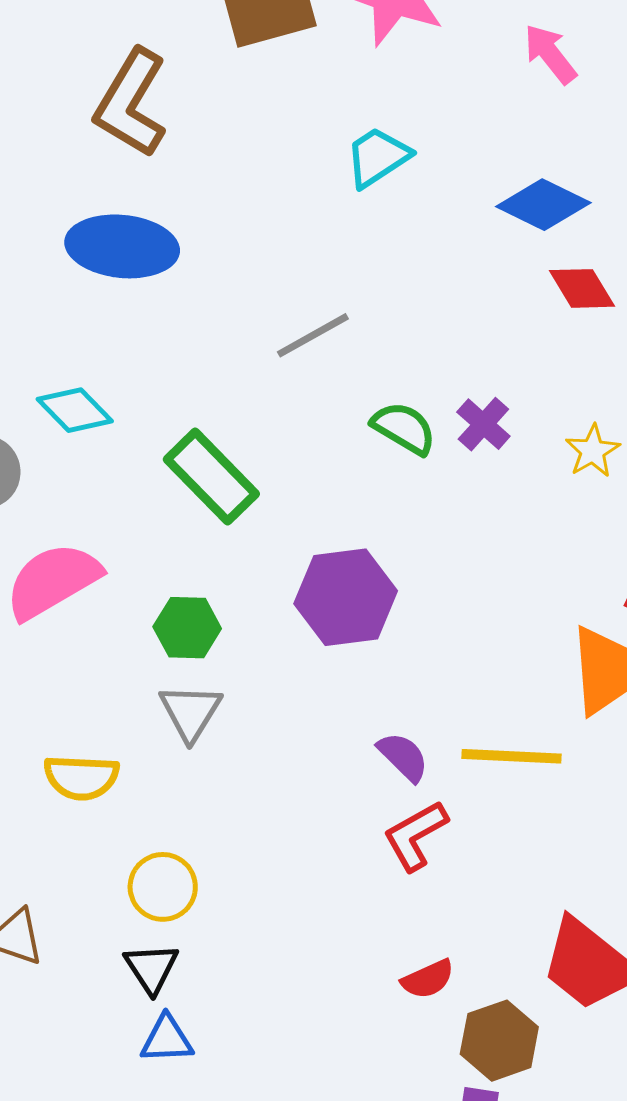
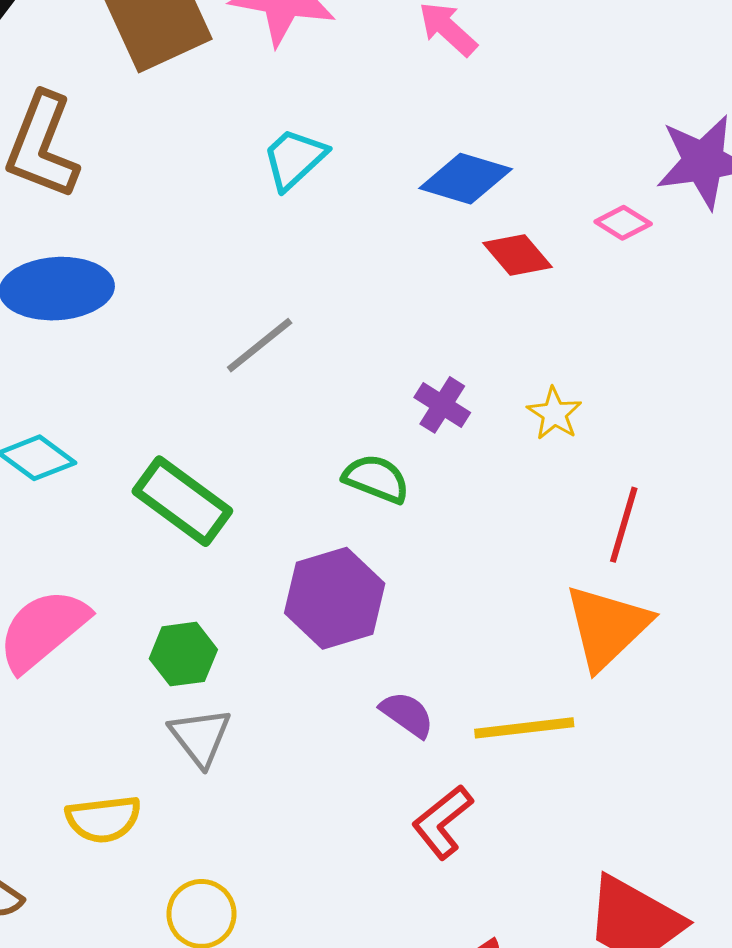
green semicircle: (404, 428) -> (376, 479), moved
purple semicircle: (403, 757) -> (407, 714), moved

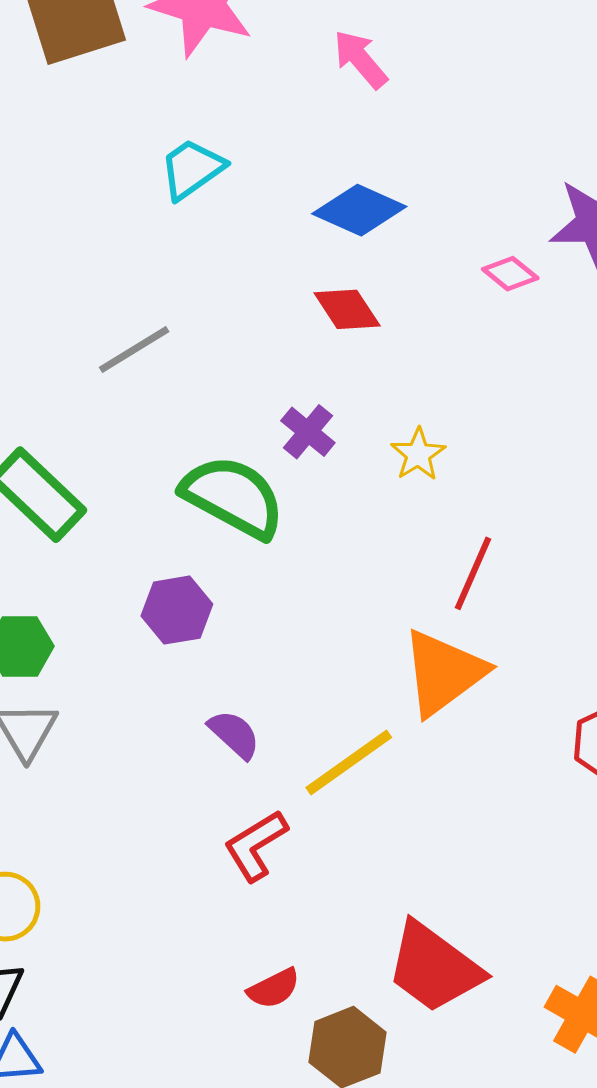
red diamond: (517, 255) -> (347, 309), moved
green semicircle: (376, 479) -> (233, 497), size x1.6
purple hexagon: (335, 598) -> (177, 610), size x0.7
yellow line: (524, 728) -> (349, 762), turned -36

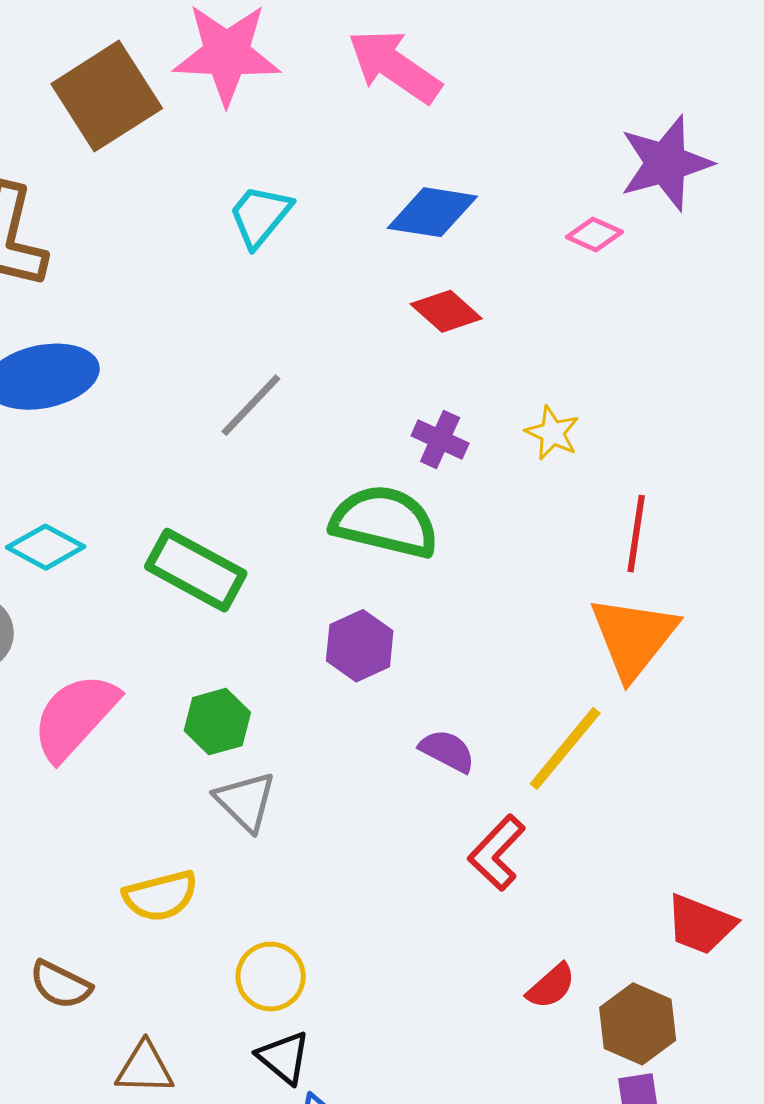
pink arrow: (360, 59) -> (394, 66), size x1.5
red trapezoid: (434, 967) -> (701, 924), size x0.7

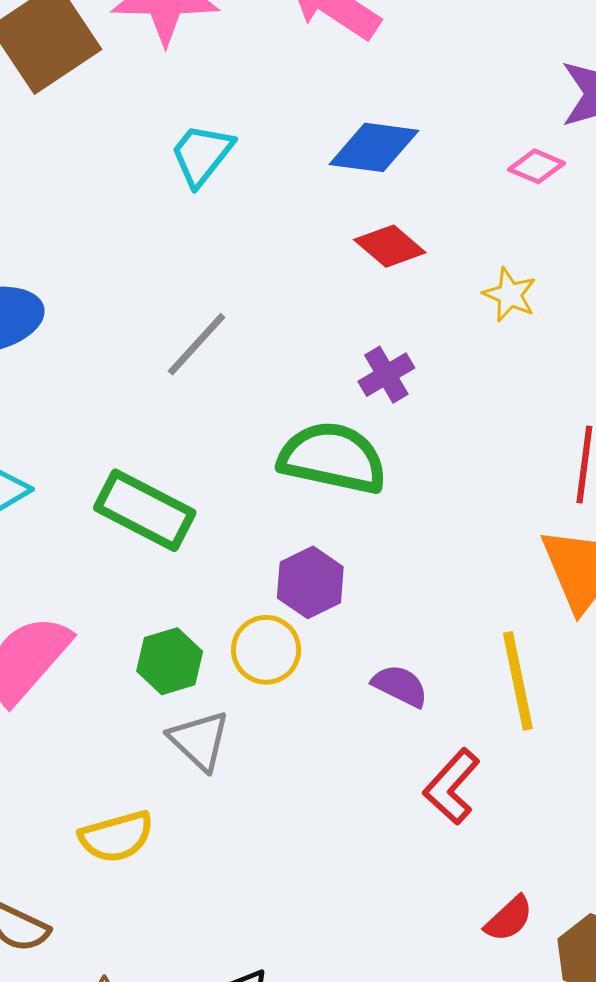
yellow star: (552, 433) -> (510, 295), moved
purple cross: (440, 440) -> (386, 375), turned 36
yellow line: (565, 748) -> (518, 681), turned -50
yellow circle: (271, 977) -> (266, 650), moved

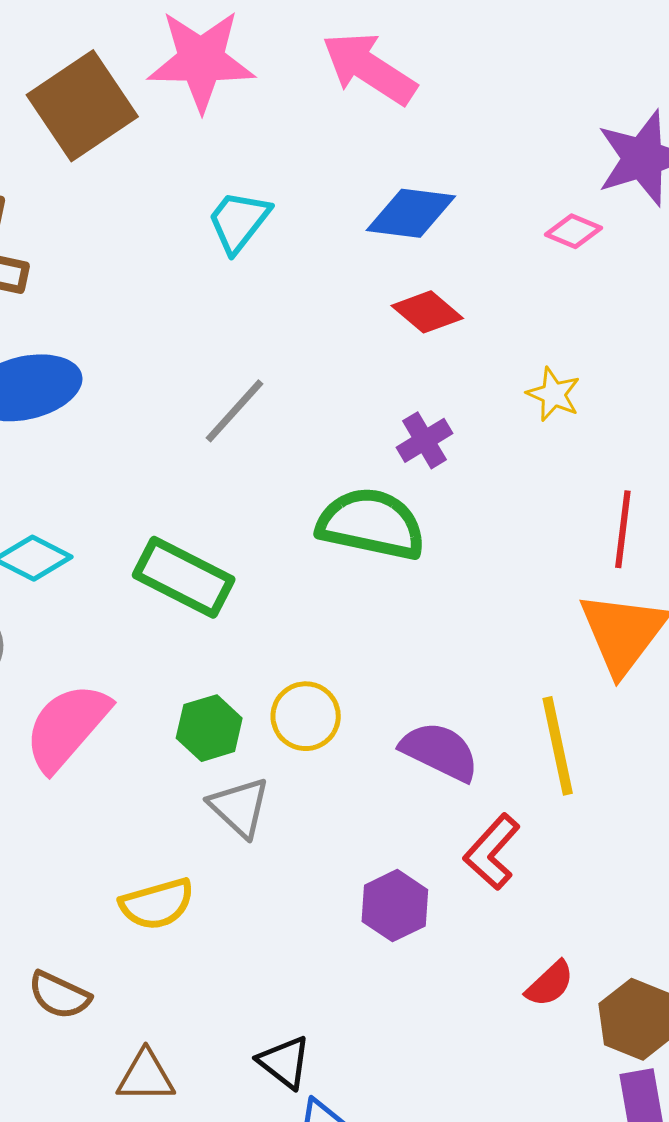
yellow star: (510, 295) -> (553, 394), moved
purple hexagon: (310, 582) -> (395, 906), moved
purple semicircle: (400, 686) -> (440, 751), size x1.4

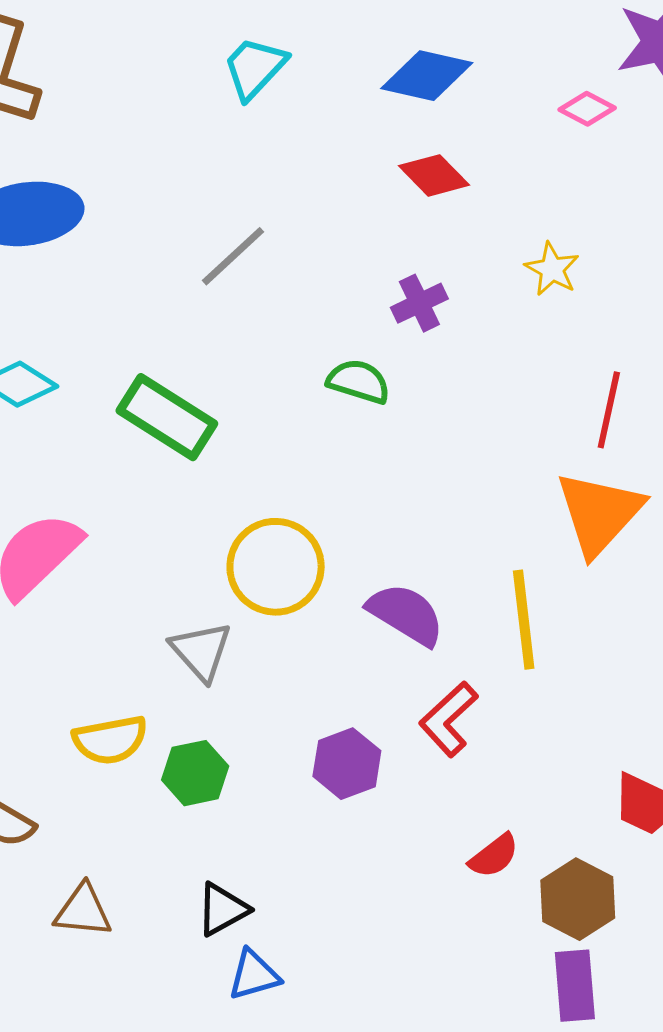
green semicircle: (371, 524) -> (359, 381), size x0.6
yellow circle: (306, 716) -> (276, 567), size x1.4
green hexagon: (209, 728) -> (195, 773), moved
black triangle: (284, 1062) -> (222, 909), turned 48

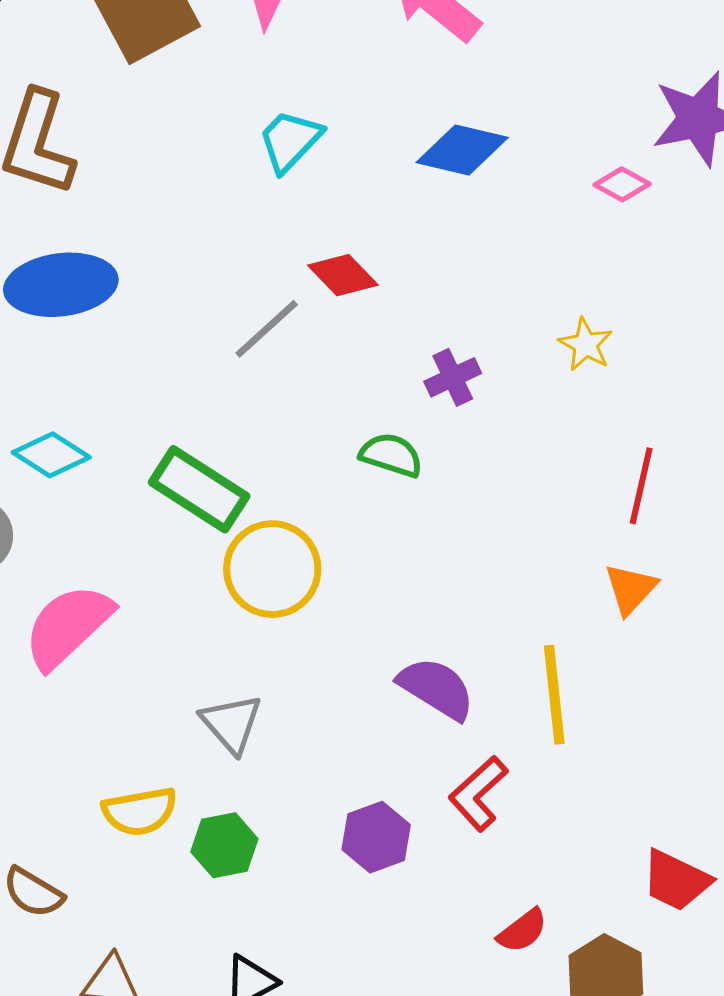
red diamond: (434, 175) -> (343, 275), moved
orange triangle: (599, 513) -> (631, 589), size x0.6
yellow circle: (276, 567) -> (272, 569), moved

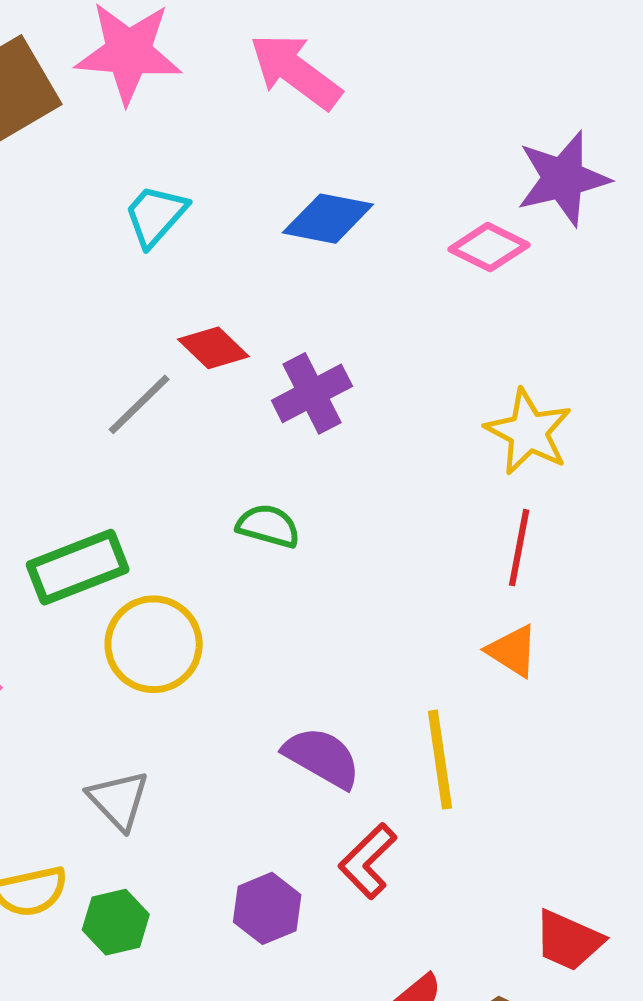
pink diamond: (622, 184) -> (489, 247), size x1.4
yellow star: (586, 345) -> (528, 432), moved, size x1.6
purple cross: (453, 377) -> (312, 393), moved, size x1.4
green rectangle: (199, 489) -> (78, 567), turned -52
orange triangle: (631, 589) -> (512, 651), turned -38

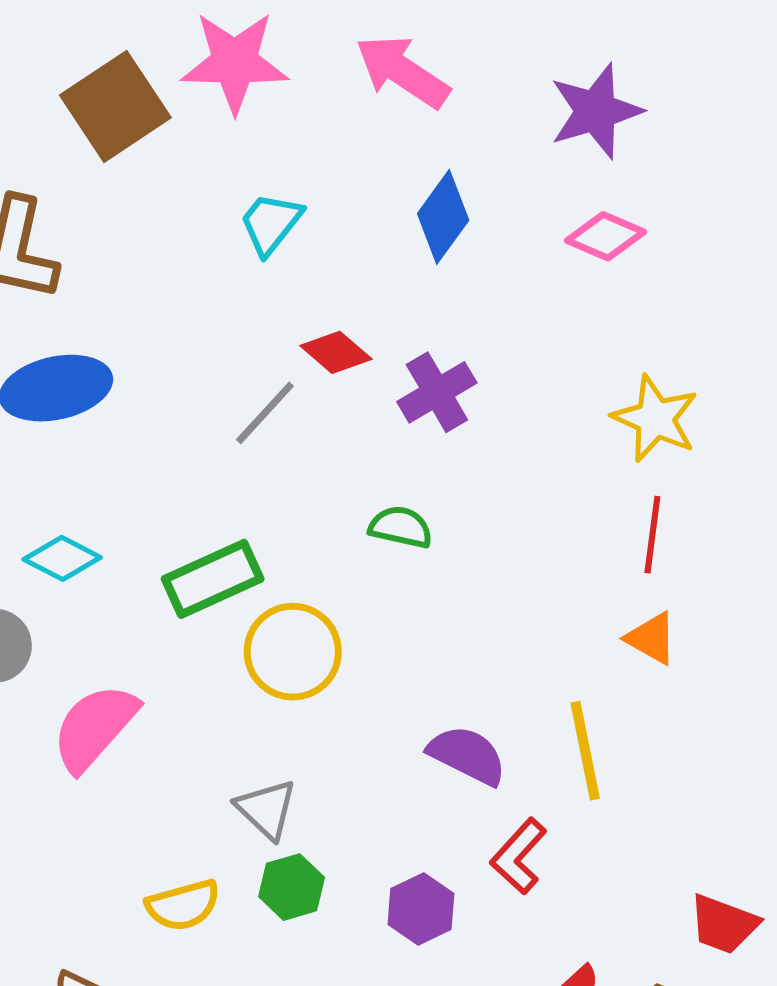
purple star: (563, 179) -> (596, 111), moved
blue diamond: (328, 219) -> (443, 217), turned -62
green hexagon: (116, 922) -> (292, 887), moved

